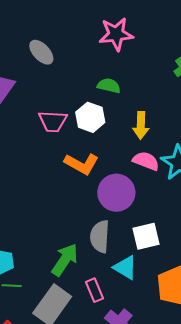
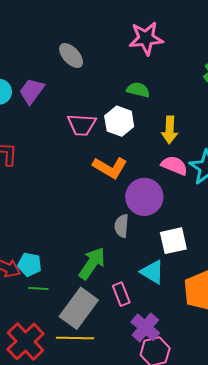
gray semicircle: (100, 236) -> (122, 226), moved, size x0.7

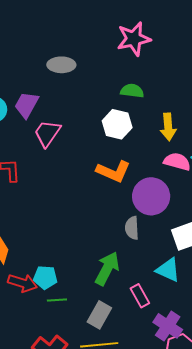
gray ellipse: (71, 55) -> (61, 65), turned -40
pink trapezoid: (82, 125) -> (47, 133), moved, turned 128
gray rectangle: (79, 308) -> (99, 315), size x0.7

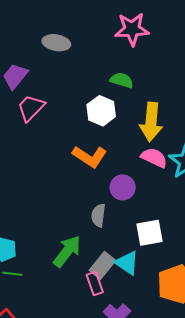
yellow arrow: (168, 127) -> (151, 122), size x1.4
purple circle: (151, 196) -> (123, 187), size x0.7
gray rectangle: (99, 315) -> (102, 265), moved

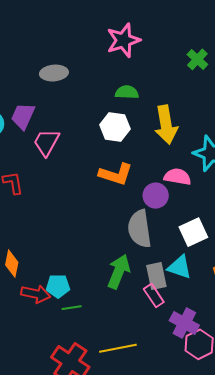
pink semicircle: (154, 158) -> (177, 177), moved
gray semicircle: (98, 215) -> (140, 229), size x1.6
gray rectangle: (102, 265) -> (156, 276), turned -36

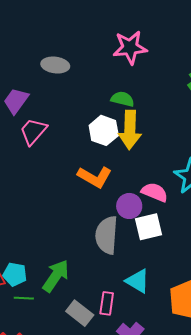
yellow arrow: (166, 125) -> (130, 130), moved
white square: (193, 232) -> (148, 227), moved
green arrow: (119, 272) -> (56, 276), moved
gray rectangle: (156, 276) -> (80, 313), moved, turned -52
pink rectangle: (154, 295) -> (107, 303), turned 30

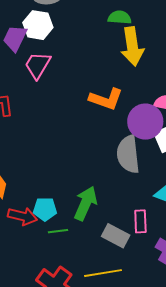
white hexagon: (104, 130) -> (38, 25), moved
purple circle: (129, 206) -> (145, 122), size x1.4

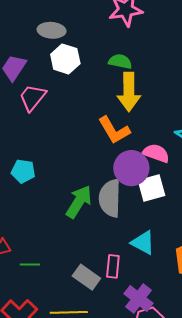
white hexagon: (38, 25) -> (65, 59), moved
orange L-shape: (106, 99) -> (114, 130), moved, turned 32
green arrow: (86, 203) -> (79, 202), moved
cyan pentagon: (45, 209) -> (23, 171), moved

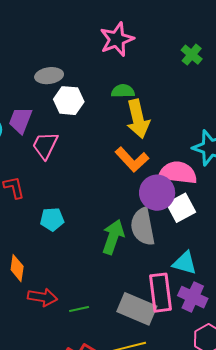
pink semicircle: (156, 153) -> (178, 173), size x1.4
pink rectangle: (113, 266) -> (160, 293), size x1.6
gray rectangle: (86, 277) -> (137, 309), size x1.4
purple cross: (138, 299) -> (193, 297), moved

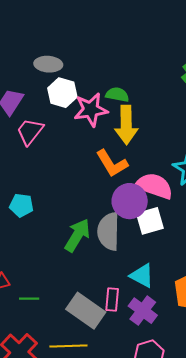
pink star: (117, 39) -> (91, 110), moved
pink rectangle: (160, 293) -> (112, 300), size x0.6

